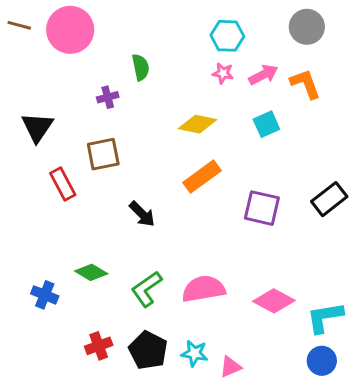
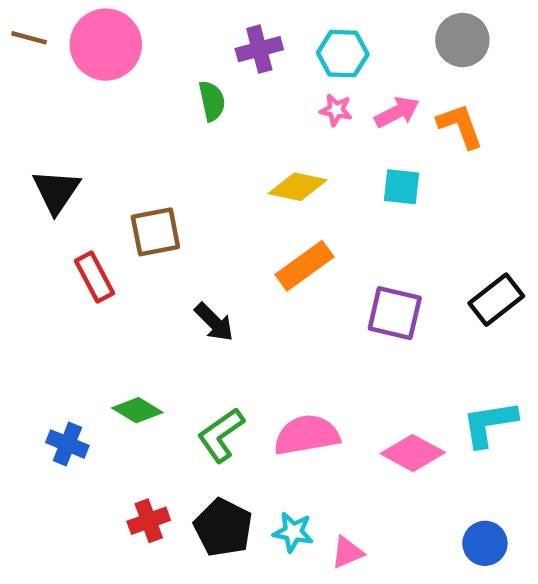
purple cross: (108, 97) -> (259, 49), moved, size x1.4
cyan square: (266, 124) -> (401, 187), turned 30
cyan L-shape: (325, 317) -> (489, 424), moved

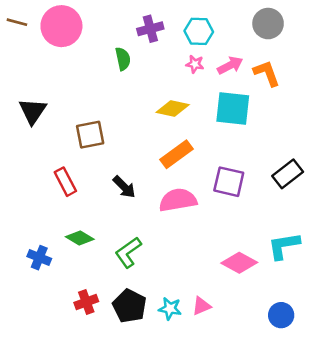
cyan square: (401, 187) -> (233, 109), size x1.6
red rectangle: (95, 277) -> (65, 182), moved
pink semicircle: (307, 435) -> (178, 200), moved
pink triangle: (347, 552) -> (201, 306), moved

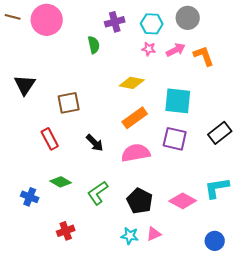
gray circle: (268, 24) -> (188, 18), moved
cyan square: (233, 109) -> (178, 101), moved
black pentagon: (129, 306) -> (140, 201), moved

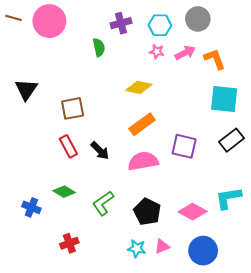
cyan square: (178, 101) -> (224, 99), moved
red rectangle: (50, 139) -> (68, 146), moved
blue circle: (215, 241) -> (203, 251), moved, size x1.4

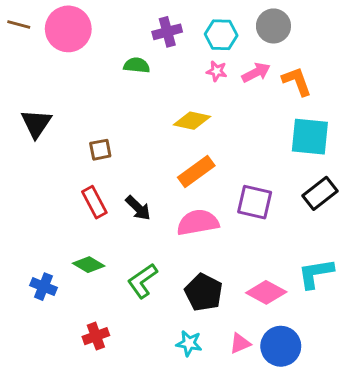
green semicircle: (99, 47) -> (137, 65), turned -72
brown square: (73, 108) -> (100, 150), size x0.7
pink triangle: (162, 246) -> (240, 343), moved

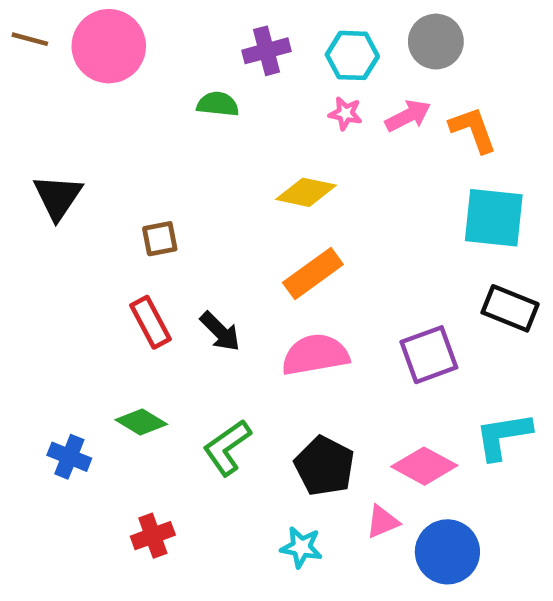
black rectangle: (320, 193) -> (510, 308), turned 60
purple square: (255, 202) -> (429, 355), moved, turned -33
pink triangle: (240, 343) -> (382, 522), moved

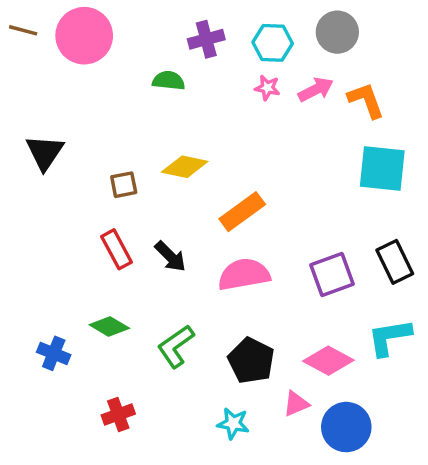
yellow diamond: (306, 192) -> (185, 167), moved
black rectangle: (510, 308) -> (395, 262), moved, turned 42

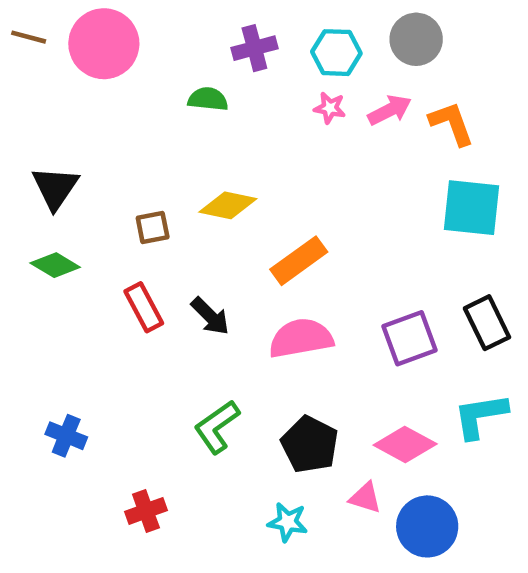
green diamond: (109, 326) -> (55, 265), moved
pink triangle: (296, 404) -> (365, 498), turned 40

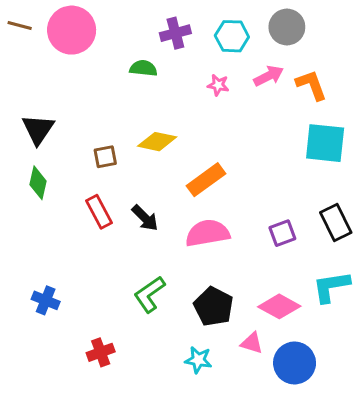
pink star: (330, 108) -> (218, 85), moved
green diamond: (55, 265) -> (38, 183), turned 72
purple square: (409, 338) -> (282, 233), size x0.7

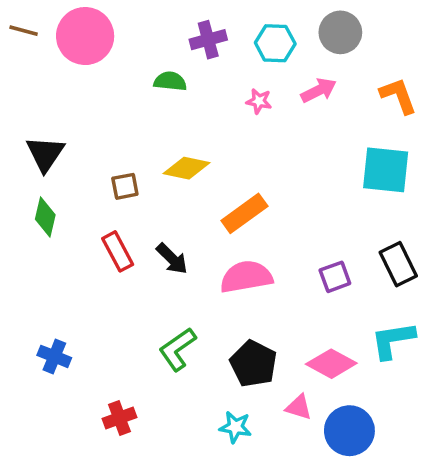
orange L-shape: (311, 85) -> (398, 96), moved

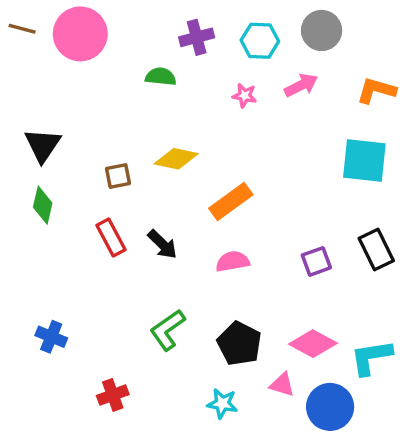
orange L-shape: (398, 96) -> (376, 90), turned -54
pink semicircle: (246, 277) -> (233, 261), size x0.7
cyan L-shape: (393, 340) -> (371, 357), moved

